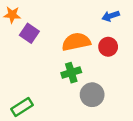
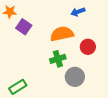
blue arrow: (111, 16) -> (78, 12), moved
red circle: (108, 47) -> (88, 47), moved

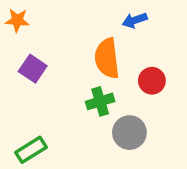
purple square: (24, 27) -> (33, 69), moved
orange semicircle: (62, 34) -> (107, 58), turned -85

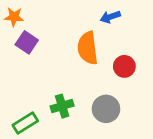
purple square: (33, 69) -> (27, 42), moved
green cross: (100, 101) -> (62, 106), moved

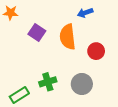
purple square: (27, 42) -> (37, 32), moved

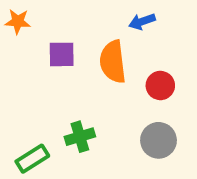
purple square: (37, 32) -> (62, 54), turned -35
gray circle: (82, 84) -> (158, 140), moved

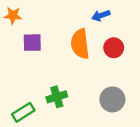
purple square: (62, 54) -> (32, 43), moved
red circle: (160, 85) -> (114, 48), moved

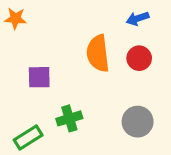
blue arrow: (101, 15) -> (138, 18), moved
purple square: (32, 43) -> (39, 77), moved

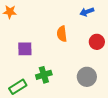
orange semicircle: (98, 53) -> (62, 34), size x0.7
red circle: (139, 58) -> (97, 42), moved

